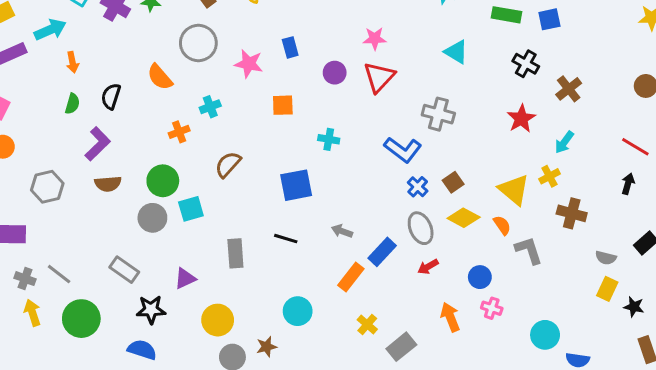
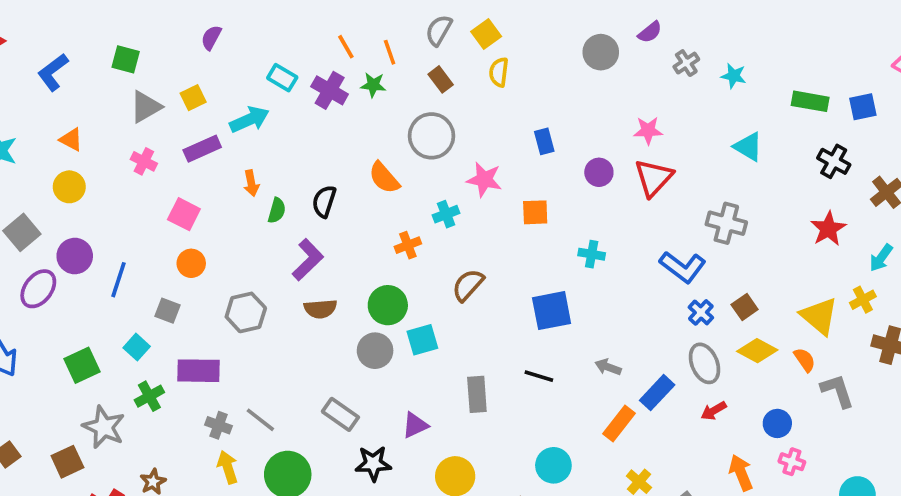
orange arrow: (72, 62) -> (251, 183), moved
pink star: (249, 64) -> (484, 180), moved

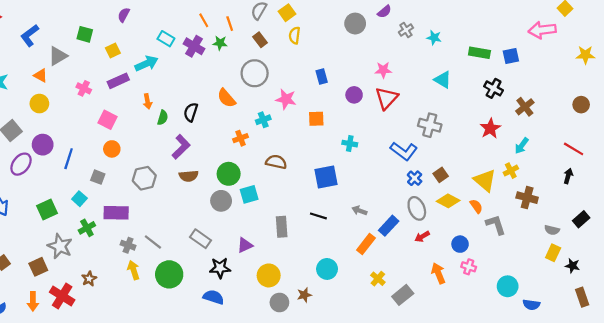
green square: (126, 59) -> (85, 34), moved
gray triangle: (146, 107) -> (58, 56), moved
brown semicircle: (468, 285) -> (276, 162), turned 60

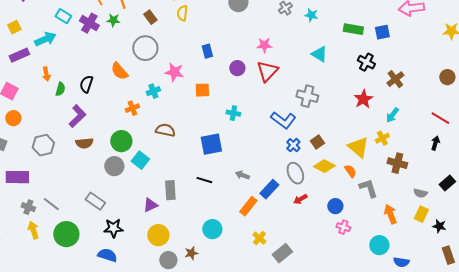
cyan square: (249, 194) -> (140, 160), turned -36
purple triangle: (245, 245) -> (150, 205), moved
orange arrow: (438, 273) -> (390, 214), moved

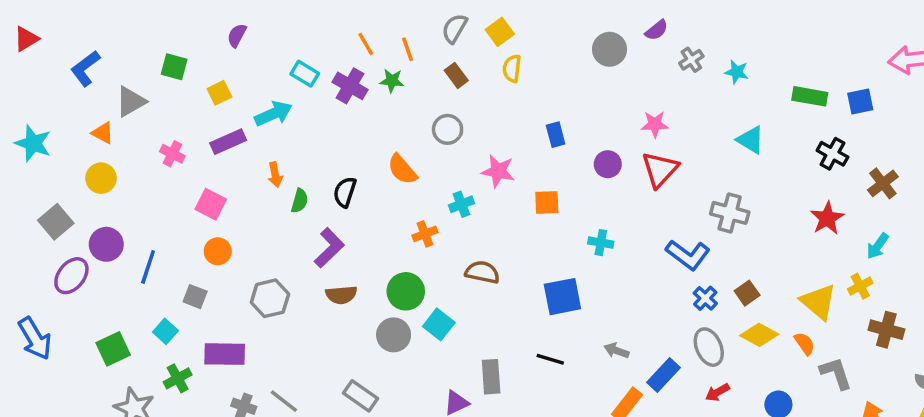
gray circle: (145, 48) -> (448, 129), size x0.7

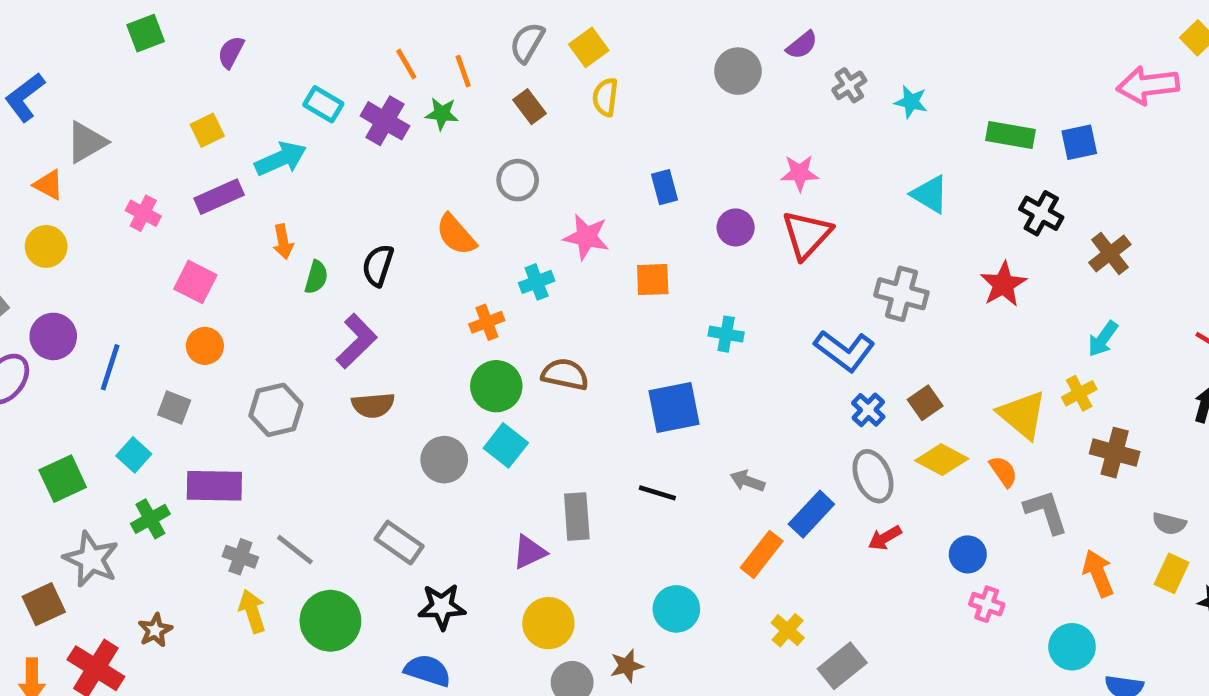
green square: (174, 67) -> (146, 33), moved, turned -36
red star: (827, 218) -> (1003, 284), moved
green circle: (406, 291) -> (496, 386), moved

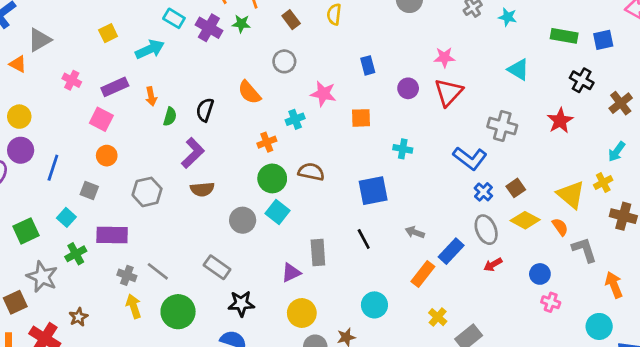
purple rectangle: (219, 197) -> (115, 87), moved
yellow circle: (46, 246) -> (19, 117), moved
black line: (657, 493) -> (364, 239), turned 45

